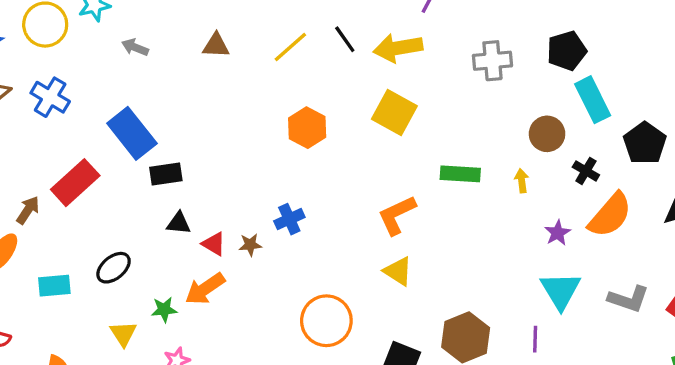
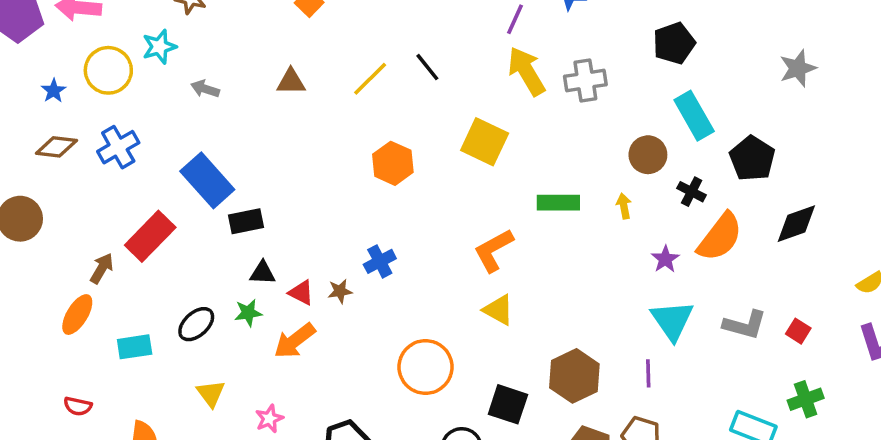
yellow arrow: (398, 48) -> (526, 71), moved, turned 72
black pentagon: (567, 51) -> (674, 43), moved
blue cross: (50, 97) -> (118, 147), turned 33
green star: (164, 310) -> (248, 313), moved

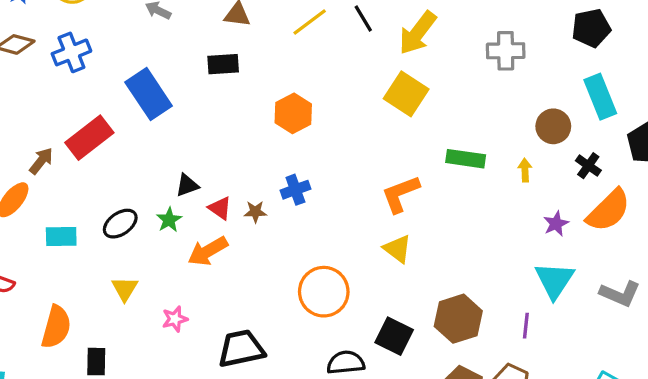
yellow arrow: (526, 71) -> (418, 33), moved, turned -120
orange hexagon: (393, 163) -> (293, 113), moved
black rectangle: (246, 221) -> (223, 64), moved
black triangle: (263, 273) -> (187, 185), turned -30
green star: (248, 313) -> (169, 220), turned -30

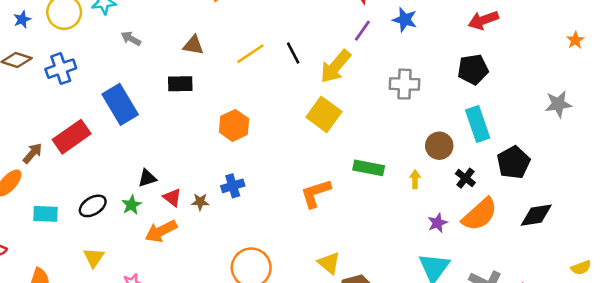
yellow triangle: (397, 249) -> (329, 263), moved

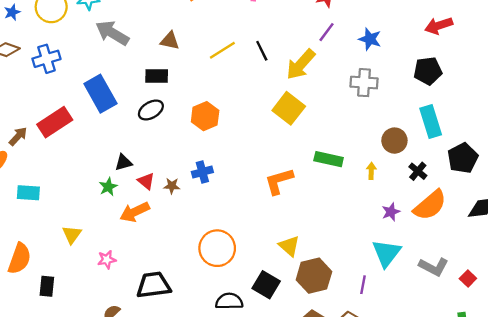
blue star: (405, 20) -> (370, 39), moved
gray arrow: (131, 39) -> (112, 33), size x1.8
black ellipse: (93, 206) -> (151, 110), moved

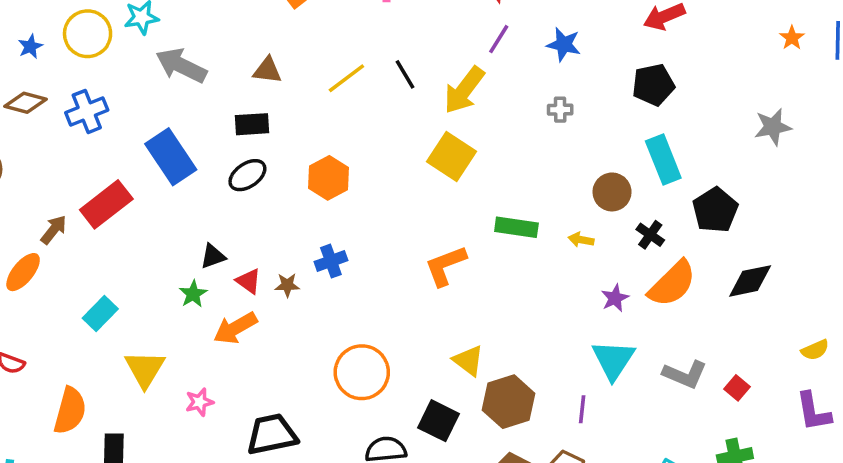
gray cross: (364, 83) -> (560, 110), size x0.6
yellow arrow: (371, 171) -> (581, 240), turned -77
cyan rectangle: (28, 193) -> (100, 313), moved, turned -45
yellow triangle: (72, 235) -> (145, 369), size x1.4

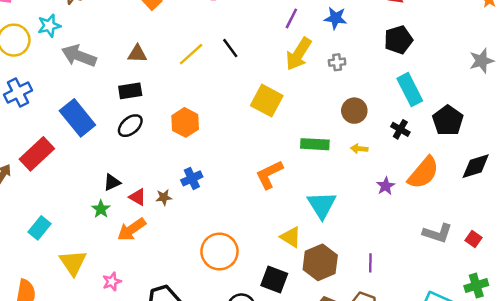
yellow arrow: (464, 90) -> (299, 54), moved
brown circle: (612, 192) -> (354, 111), moved
black cross: (650, 235) -> (400, 129), moved
cyan triangle: (613, 360) -> (322, 205), moved

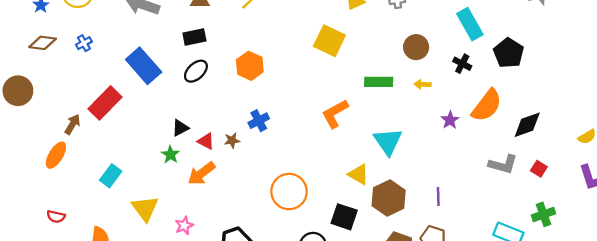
blue cross: (18, 92) -> (84, 43), size x0.6
black diamond: (476, 166) -> (527, 125), moved

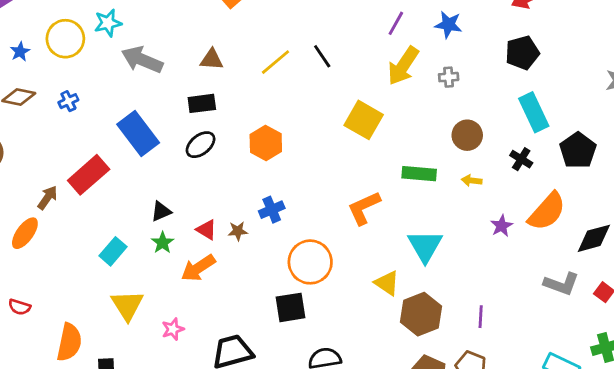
black triangle: (180, 128) -> (161, 211), moved
cyan rectangle: (111, 176) -> (113, 251), moved
orange circle: (289, 192) -> (310, 262), moved
black square: (344, 217) -> (290, 307), moved, turned -32

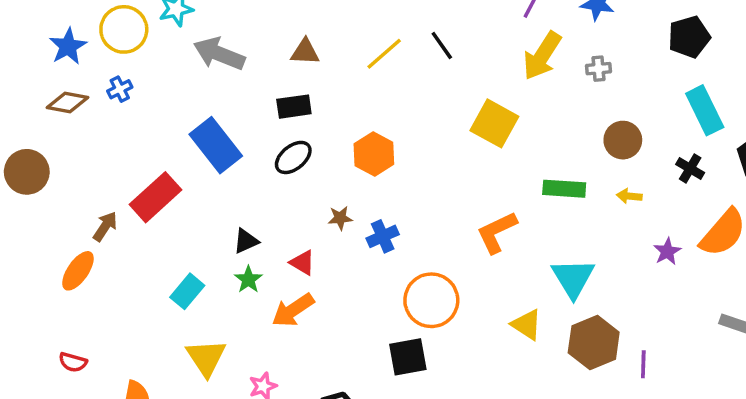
blue star: (20, 52) -> (68, 46), size x1.5
blue cross: (68, 101) -> (120, 89), moved
brown star: (238, 231) -> (340, 218), moved
brown hexagon: (421, 314) -> (594, 342), moved

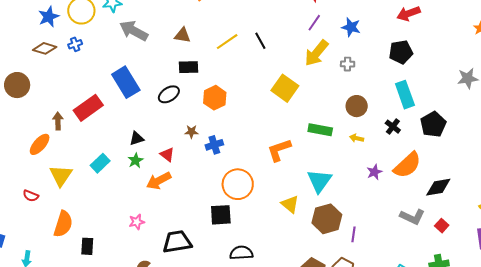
black rectangle: (294, 107) -> (189, 67), moved
brown arrow: (105, 226) -> (58, 121), turned -42
yellow triangle: (206, 358) -> (61, 176), moved

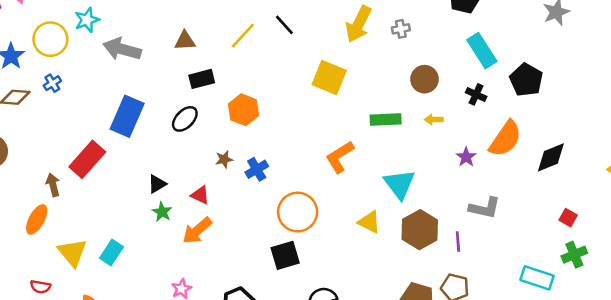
blue rectangle: (126, 82) -> (127, 116), turned 68
cyan rectangle: (100, 163) -> (111, 253), moved
gray L-shape: (412, 217) -> (485, 208), moved
red square: (442, 226) -> (568, 218), moved

